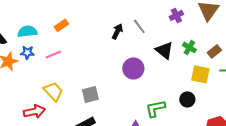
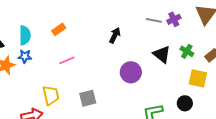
gray line: (139, 26) -> (154, 20), moved, turned -42
cyan semicircle: (27, 31) -> (25, 35), turned 96
pink line: (53, 54) -> (67, 60), moved
yellow trapezoid: (53, 91) -> (51, 95), turned 30

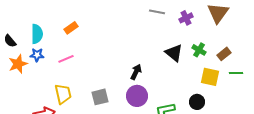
gray line: (154, 20) -> (157, 12), moved
black arrow: (115, 35) -> (136, 72), moved
pink line: (67, 60) -> (66, 59), moved
purple circle: (131, 72) -> (137, 96), moved

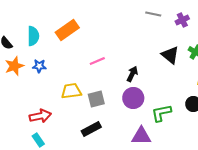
orange rectangle: (71, 28) -> (67, 30), size x1.6
blue star: (37, 55) -> (39, 66), moved
pink line: (66, 59) -> (97, 61), moved
yellow trapezoid: (63, 94) -> (71, 91), moved, turned -85

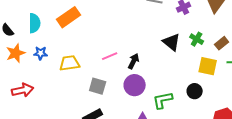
pink line: (97, 61) -> (110, 56), moved
yellow trapezoid: (71, 91) -> (70, 63), moved
gray square: (96, 99) -> (98, 86), turned 30
red arrow: (40, 116) -> (23, 90), moved

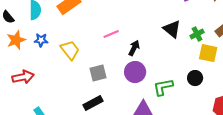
green cross: (197, 39) -> (197, 34), moved, turned 32
pink line: (110, 56) -> (111, 34), moved
yellow trapezoid: (70, 63) -> (70, 50), turned 60
gray square: (98, 86) -> (98, 73), turned -30

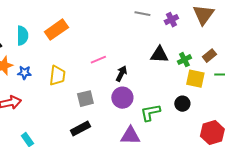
black triangle: (172, 29) -> (159, 55), turned -36
blue star: (41, 40) -> (24, 73), moved
yellow trapezoid: (70, 50) -> (57, 76), turned 45

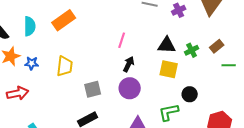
pink line: (98, 60) -> (122, 40), moved, turned -49
yellow square: (195, 79) -> (169, 69), moved
green L-shape: (150, 113) -> (169, 112), moved

